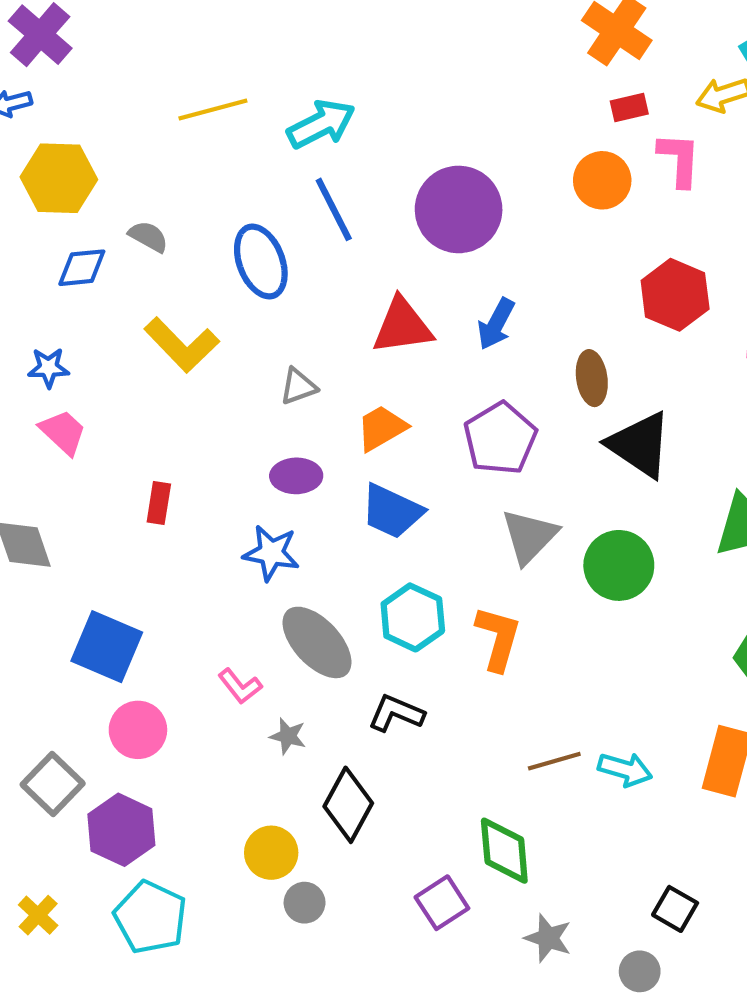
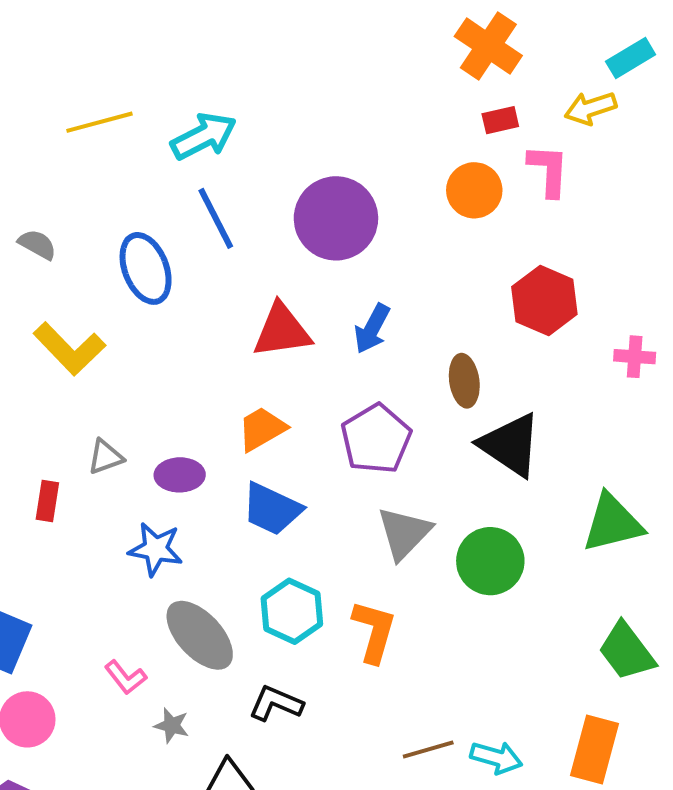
gray triangle: (298, 386) -> (105, 457), moved

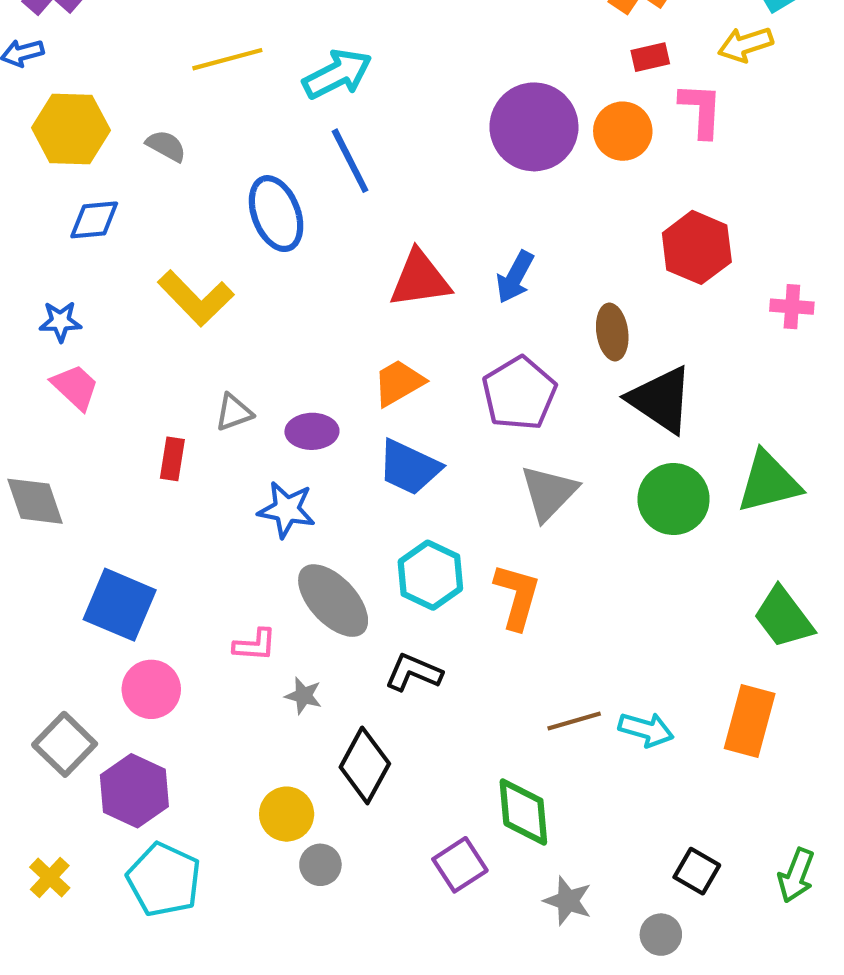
purple circle: (336, 218) -> (534, 127), moved
gray semicircle: (37, 244) -> (166, 146), moved
green circle: (490, 561) -> (674, 499), moved
pink L-shape: (126, 677) -> (255, 645), turned -48

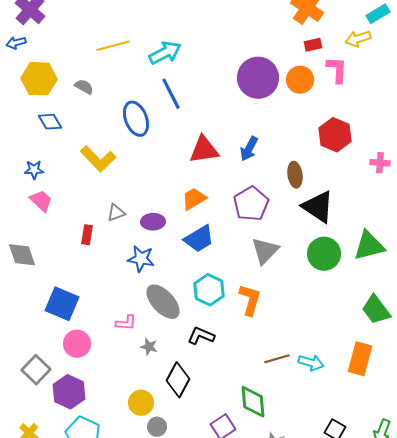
blue diamond: (94, 220) -> (50, 122), turned 65
blue trapezoid: (409, 467) -> (199, 239), turned -56

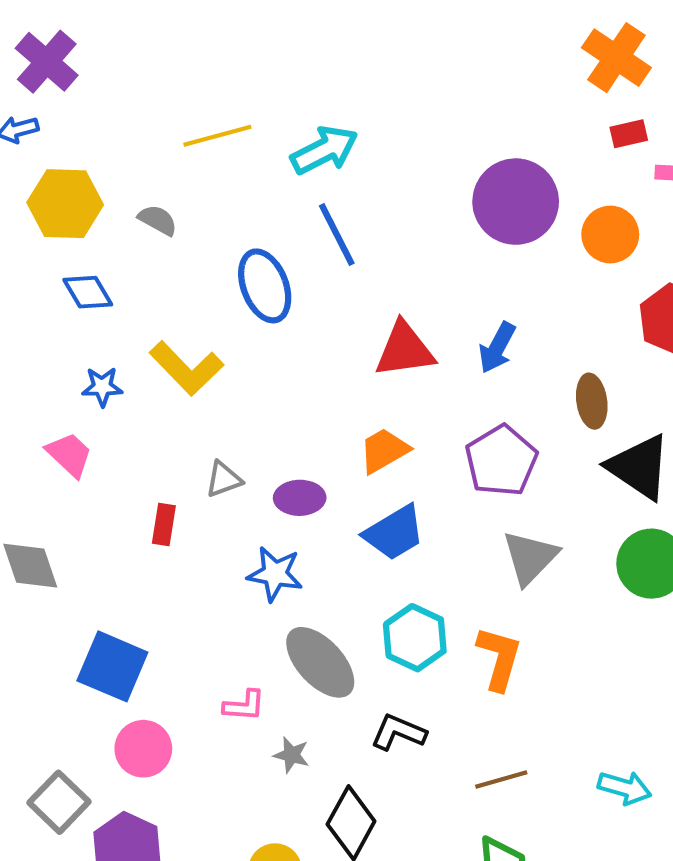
orange circle: (300, 80) -> (610, 234), moved
blue star: (34, 170) -> (102, 387), moved
brown line: (277, 359) -> (501, 780), moved

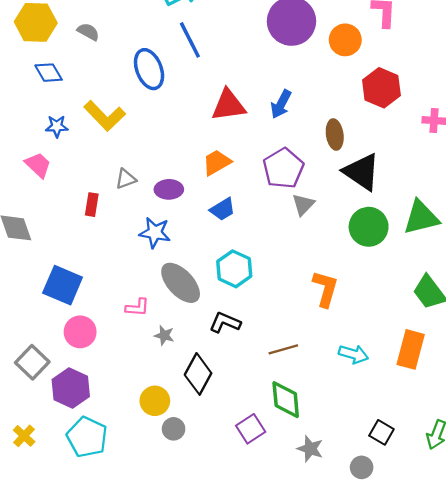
blue trapezoid: (394, 533) -> (223, 209), size x0.7
gray triangle: (530, 557) -> (303, 205), moved, size x0.7
orange L-shape: (499, 658) -> (325, 289), moved

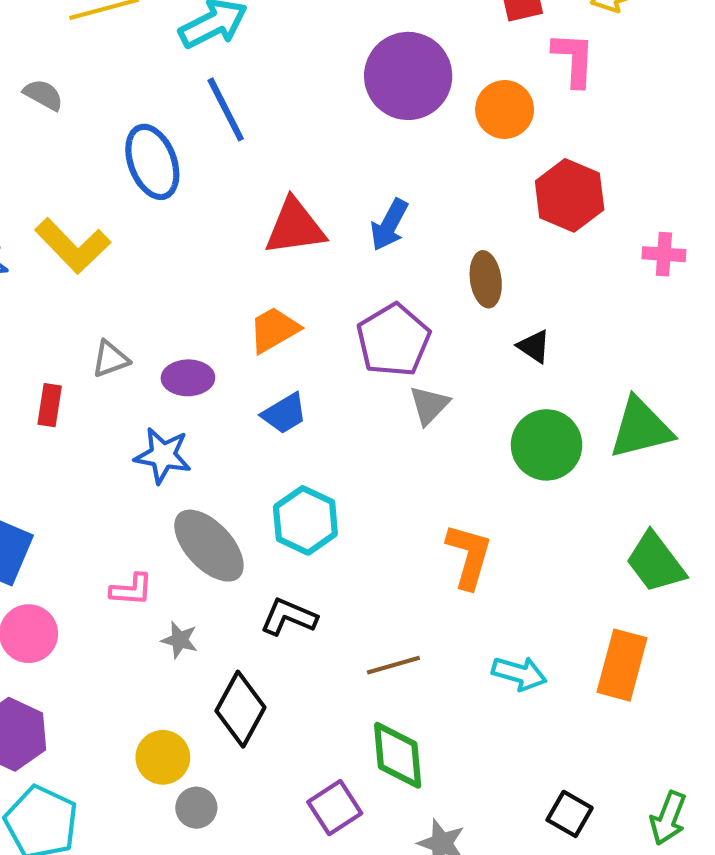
black triangle: (362, 172) -> (534, 346), size x0.5

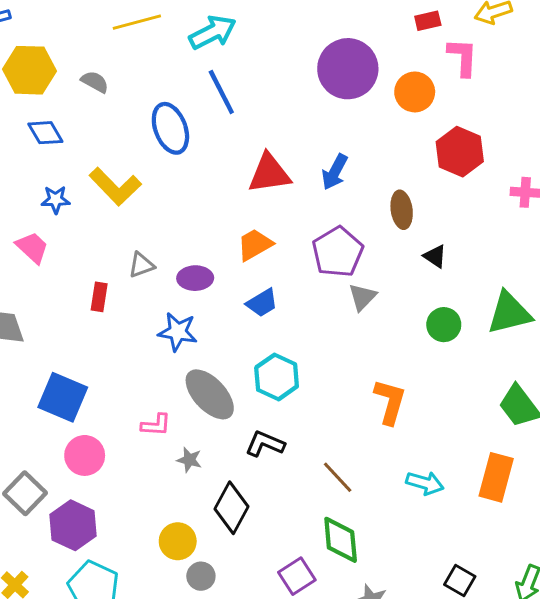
green circle: (547, 445) -> (444, 325), size x0.7
brown line: (393, 665) -> (338, 477), turned 63

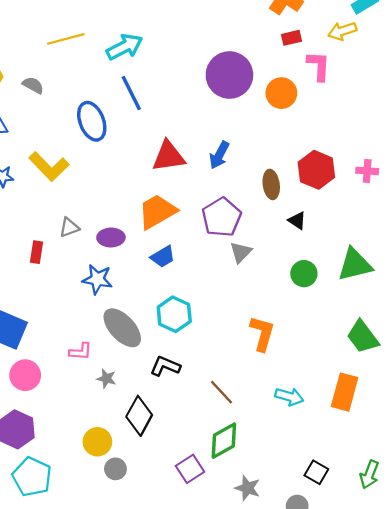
red hexagon: (460, 152) -> (316, 170), moved
orange trapezoid: (255, 245) -> (157, 212), size x1.4
green diamond: (341, 540) -> (224, 441), turned 66

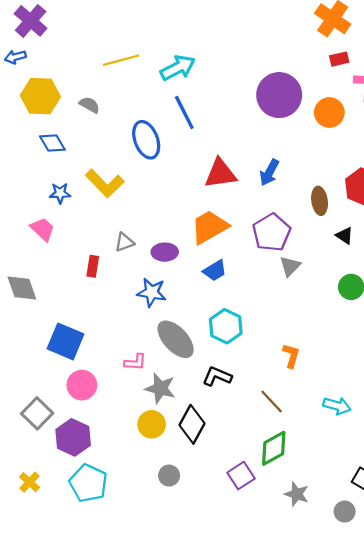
orange L-shape: (262, 333) -> (291, 356), moved, size x0.7
gray star: (106, 379) -> (160, 388), size x1.6
yellow circle: (97, 442) -> (152, 424), moved

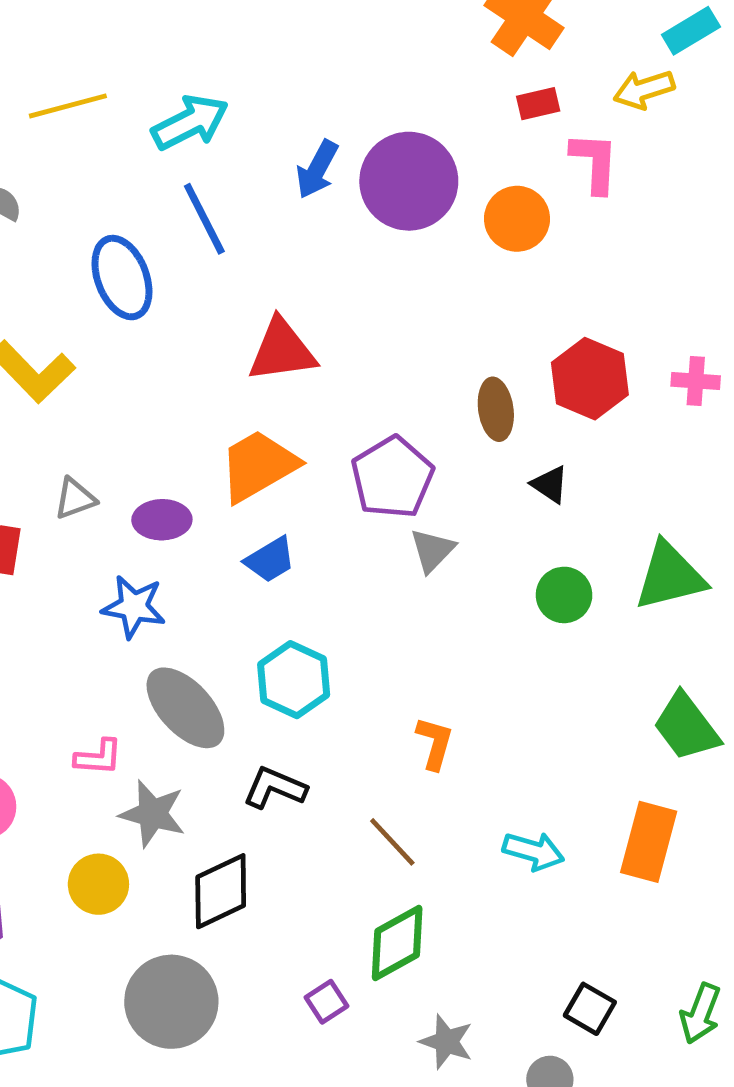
blue arrow: (269, 172) -> (317, 169), moved
yellow circle: (152, 424) -> (98, 884), moved
black diamond: (192, 424) -> (221, 891), turned 36
gray circle: (169, 476) -> (171, 1002), size x2.0
purple square: (241, 476) -> (327, 1002), size x0.7

